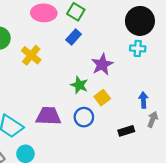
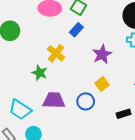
yellow cross: (31, 55) -> (56, 53), moved
green star: (79, 85) -> (40, 73), moved

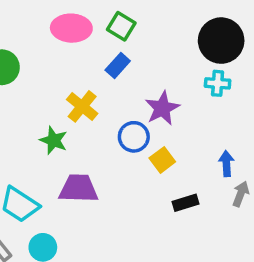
blue circle: (86, 101) -> (134, 137), moved
black rectangle: (124, 114) -> (185, 203), moved

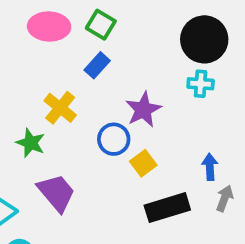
purple trapezoid: (78, 188) -> (56, 193), turned 48
black rectangle: (185, 203) -> (167, 208), size x1.6

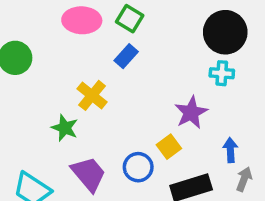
purple star: (143, 110) -> (191, 112), moved
blue circle: (114, 139) -> (138, 167), moved

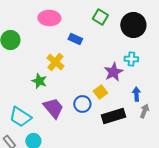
green square: (130, 19) -> (100, 17), moved
blue rectangle: (126, 56) -> (75, 39), turned 72
cyan cross: (222, 73) -> (131, 59), moved

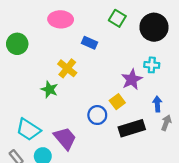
purple trapezoid: (53, 108) -> (65, 138), moved

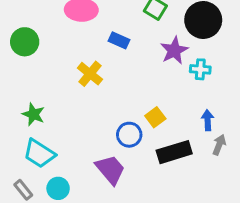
purple star: (132, 79) -> (174, 50), moved
green star: (49, 89) -> (33, 114), moved
purple trapezoid: (65, 138) -> (110, 170), moved

